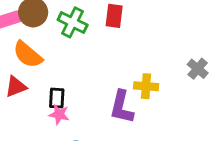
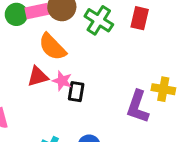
pink star: (59, 114) -> (62, 81), moved

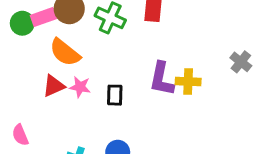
black rectangle: (76, 92) -> (115, 95), moved
purple L-shape: (138, 107) -> (162, 79), moved

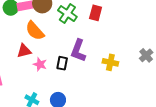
purple L-shape: (162, 79) -> (78, 51), moved
pink star: (80, 87) -> (40, 64), moved

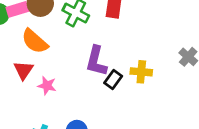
red triangle: (24, 51) -> (23, 70), turned -35
black rectangle: (62, 63) -> (113, 80), moved, turned 32

